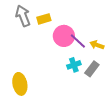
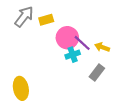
gray arrow: (23, 16) -> (24, 17), turned 60
cyan cross: (74, 65) -> (73, 55), moved

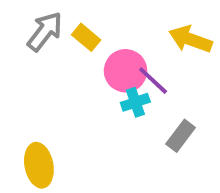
yellow rectangle: (46, 20) -> (86, 37), turned 56
yellow arrow: (102, 47) -> (190, 39), moved, size x1.5

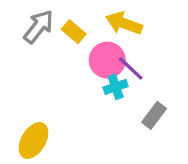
yellow arrow: (190, 39) -> (124, 23), moved
yellow ellipse: (39, 165) -> (34, 140), turned 42

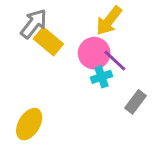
yellow arrow: (124, 23) -> (109, 21), turned -72
yellow rectangle: (74, 32) -> (48, 41), moved, size x1.4

